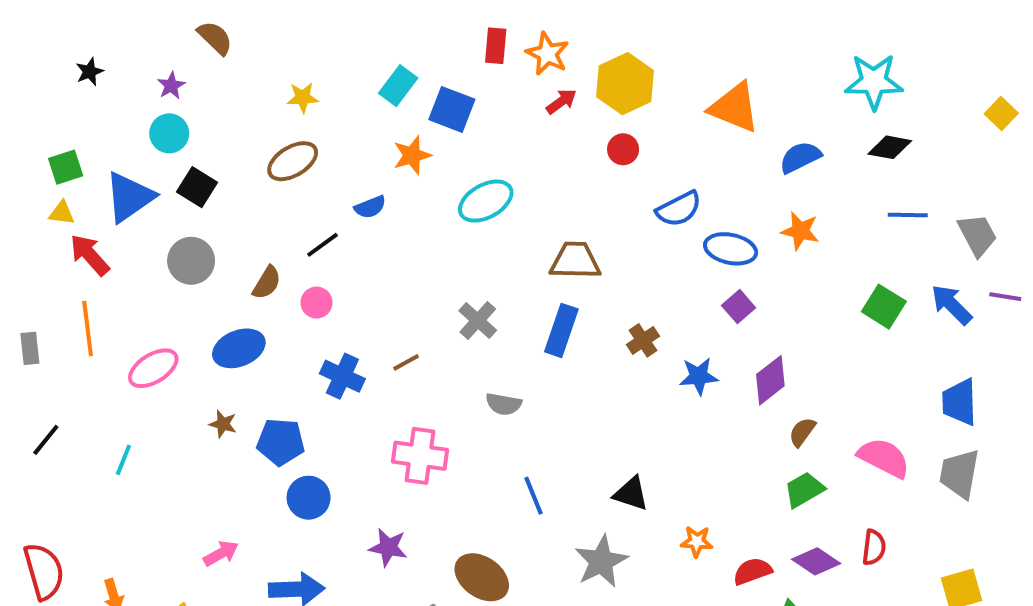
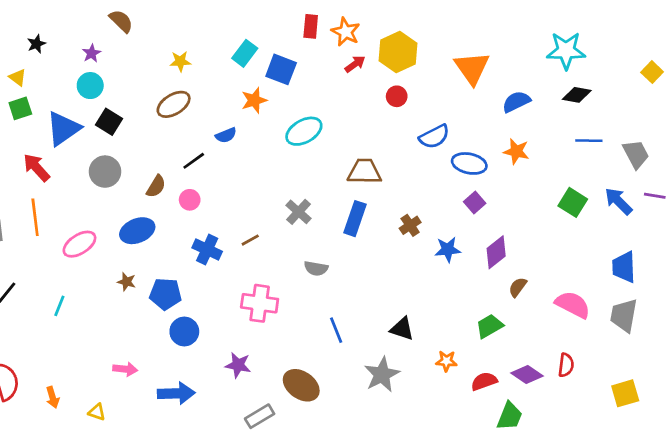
orange triangle: (735, 107) -> (472, 68), turned 33
yellow triangle: (62, 213) -> (18, 77), moved, turned 30
green trapezoid: (804, 490) -> (489, 326), moved
pink arrow: (221, 553) -> (125, 369), turned 35

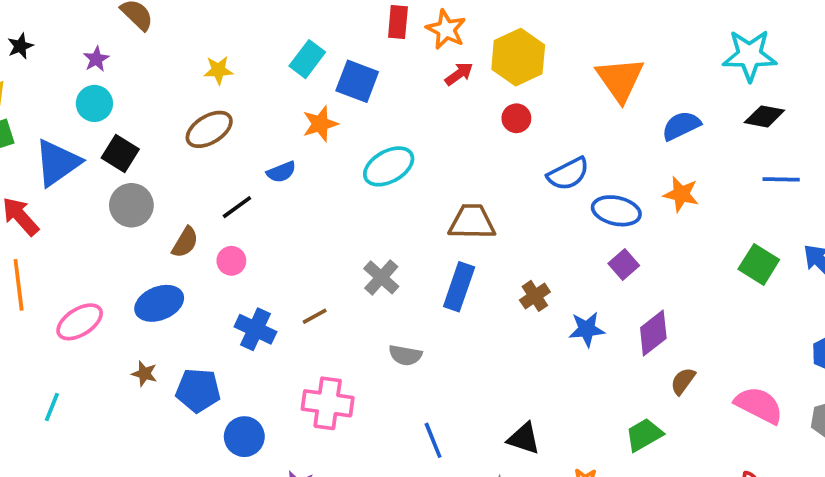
gray circle: (105, 172) -> (131, 205), moved
blue circle: (184, 331) -> (244, 437), moved

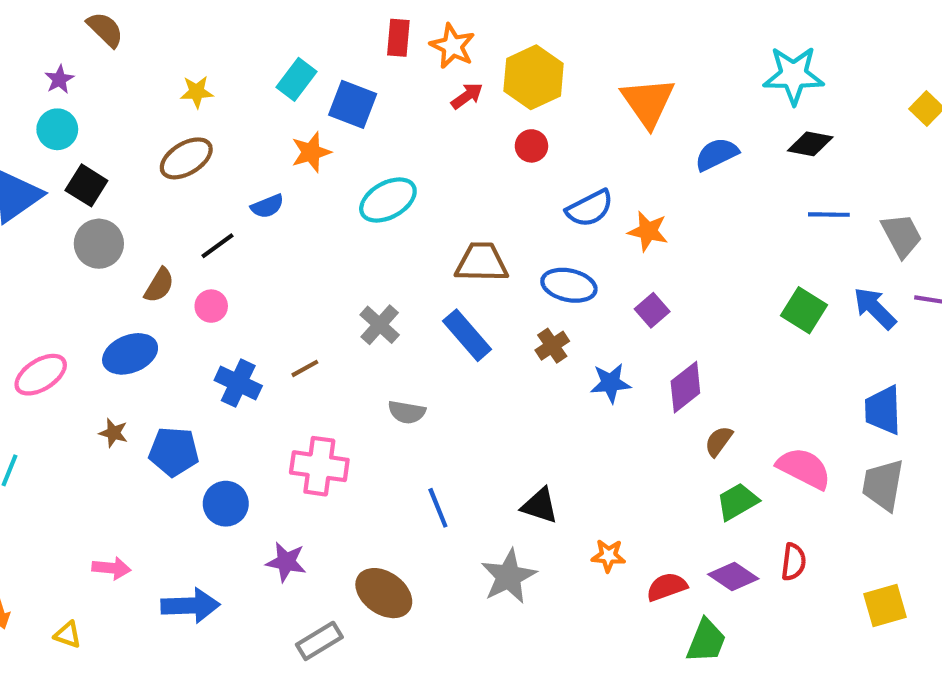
orange star: (681, 194) -> (648, 231), moved
blue ellipse: (616, 211) -> (569, 285), moved
blue rectangle: (459, 287) -> (467, 335), turned -60
green trapezoid: (644, 435) -> (737, 502), moved

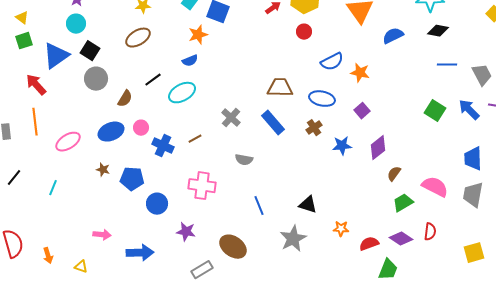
cyan ellipse: (388, 200) -> (182, 93), moved
blue semicircle: (267, 206) -> (190, 61), moved
pink circle: (211, 306) -> (141, 128), moved

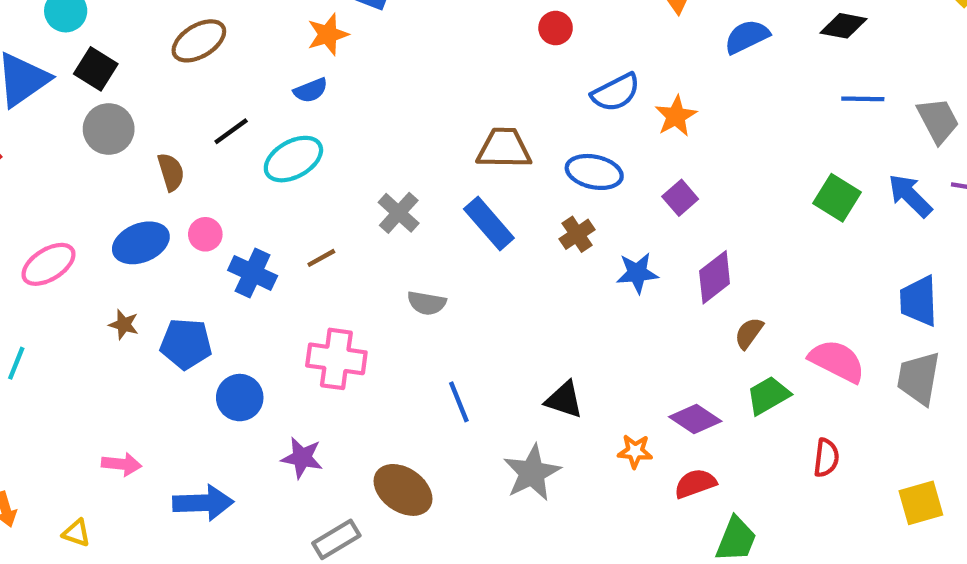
orange star: (360, 73) -> (676, 116), turned 30
brown semicircle: (125, 99) -> (171, 172), turned -48
purple diamond: (401, 239) -> (695, 419), moved

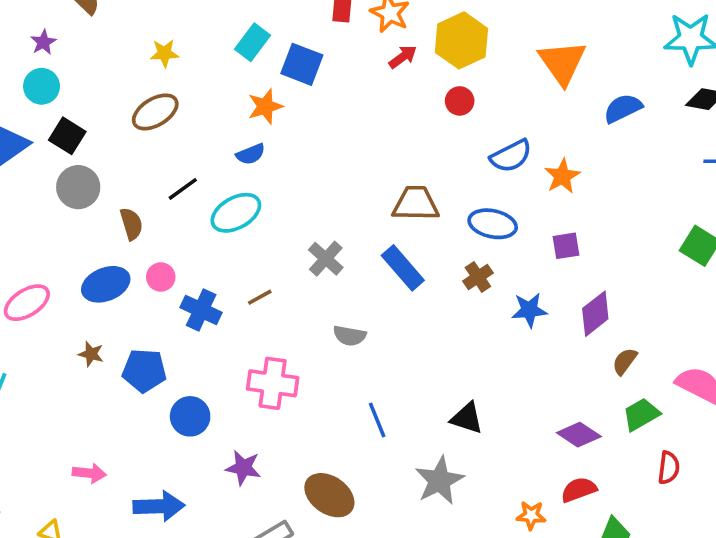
purple square: (680, 198) -> (566, 246), turned 32
orange star: (635, 451) -> (531, 515), moved
red semicircle: (826, 458) -> (669, 468), moved

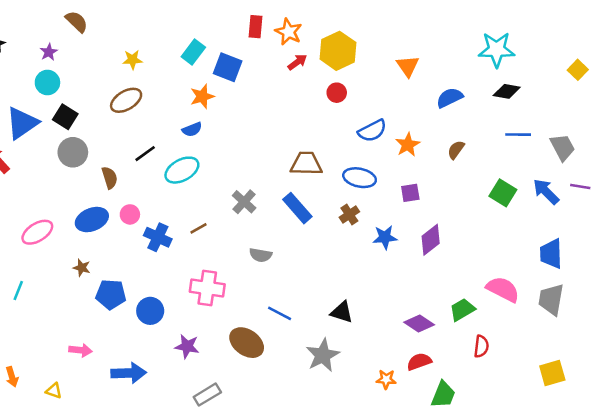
orange triangle: (562, 62) -> (408, 66), size x0.7
brown semicircle: (625, 361) -> (456, 150), moved
blue pentagon: (144, 370) -> (111, 294), moved
blue line: (377, 420) -> (280, 313), turned -40
brown ellipse: (329, 495) -> (247, 343), moved

